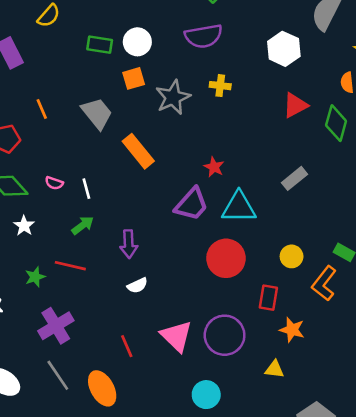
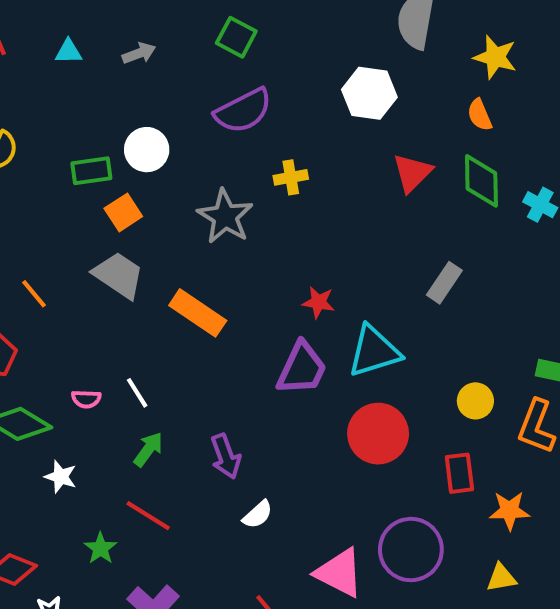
orange square: (134, 78) -> (123, 212), moved
red line: (70, 266) -> (148, 516), turned 36

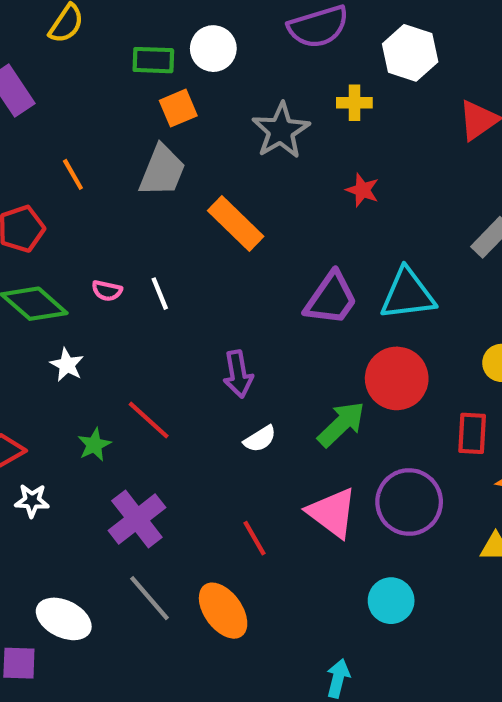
white hexagon: (369, 93) -> (410, 53), moved
gray trapezoid: (119, 275) -> (162, 171), turned 68
red star: (318, 302) -> (362, 190), moved
green arrow: (148, 449) -> (341, 424), moved, size x1.4

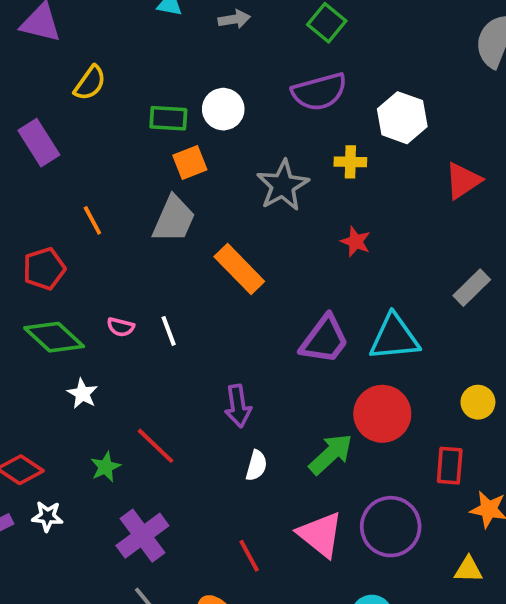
white semicircle: (260, 439) -> (256, 466), turned -44

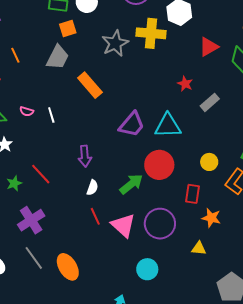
yellow cross: (350, 162) -> (151, 33), size x1.8
red star: (356, 242) -> (185, 84), moved
red line: (249, 556) -> (95, 216), moved

